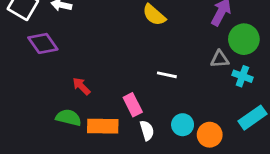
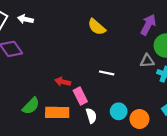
red arrow: (81, 86) -> (63, 82), moved, turned -32
green semicircle: (69, 118) -> (31, 106), turned 120

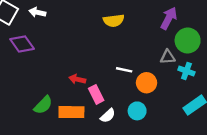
yellow semicircle: (97, 27) -> (114, 21), turned -48
white semicircle: (91, 116) -> (108, 116), turned 64
orange circle: (139, 119) -> (147, 83), moved

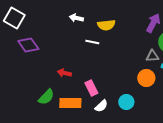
white arrow: (37, 12) -> (76, 18), moved
white line: (124, 70) -> (92, 42), moved
red arrow: (77, 79) -> (64, 73), moved
orange circle: (147, 83) -> (146, 78), moved

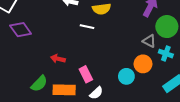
gray triangle: (152, 56) -> (149, 41), turned 32
cyan circle: (126, 102) -> (126, 76), moved

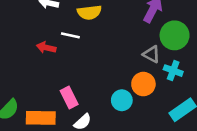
red arrow: (58, 59) -> (46, 48), moved

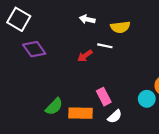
red arrow: (46, 48) -> (85, 56), turned -48

